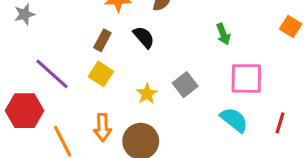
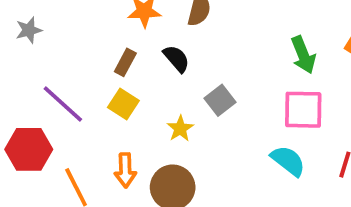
green arrow: (223, 34) -> (303, 55), moved, size x1.4
gray square: (185, 85) -> (220, 100), moved

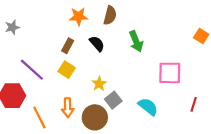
green arrow: (303, 55) -> (136, 41), moved
gray square: (220, 100) -> (113, 100), moved
cyan semicircle: (288, 161) -> (148, 107), moved

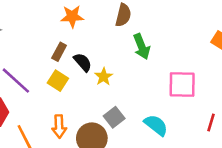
brown semicircle: (110, 15) -> (123, 15), moved
black semicircle: (97, 44) -> (83, 62), moved
yellow star: (99, 84) -> (104, 77), moved

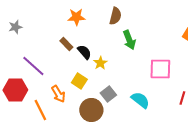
brown rectangle: (59, 52) -> (66, 44), turned -72
yellow square: (58, 81) -> (79, 81), moved
orange arrow: (59, 126) -> (58, 94), moved, turned -30

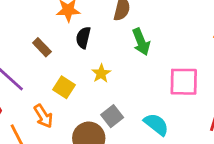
brown rectangle: (66, 44) -> (42, 47), moved
black semicircle: (84, 52) -> (83, 38), moved, turned -126
yellow square: (79, 81) -> (64, 87), moved

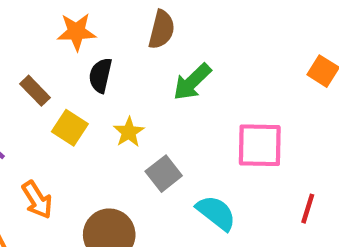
green arrow: (141, 42) -> (192, 82), turned 68
yellow square: (64, 87) -> (70, 128), moved
gray square: (112, 116) -> (164, 174), moved

